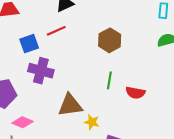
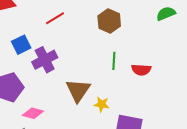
blue square: (29, 44) -> (21, 45), moved
purple cross: (41, 71) -> (45, 60), turned -35
brown triangle: (70, 105) -> (78, 90), turned -40

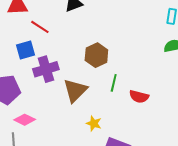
red line: (55, 18) -> (40, 27), moved, turned 54
brown hexagon: (109, 21) -> (96, 55), moved
brown triangle: (78, 90) -> (75, 91), moved

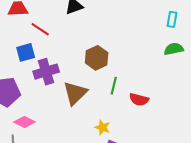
yellow star: (94, 123) -> (102, 127), moved

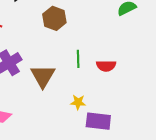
brown hexagon: (97, 58) -> (54, 18), moved

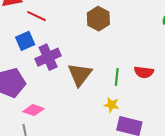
green line: (78, 59) -> (117, 77), moved

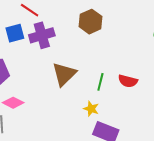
purple cross: (48, 57) -> (42, 35), moved

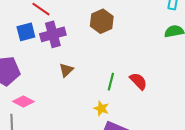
brown triangle: (64, 74) -> (66, 70), moved, size x0.6
red semicircle: (128, 81) -> (138, 81), turned -150

